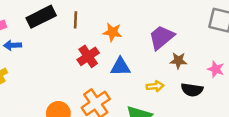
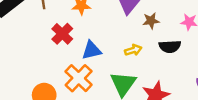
blue triangle: (120, 67) -> (92, 50), moved

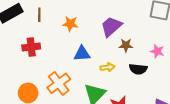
red cross: (62, 34) -> (31, 47), moved, turned 30
blue triangle: (92, 50) -> (82, 54), moved

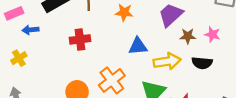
pink star: (157, 51) -> (212, 34), moved
yellow arrow: (107, 67) -> (167, 61), size x1.6

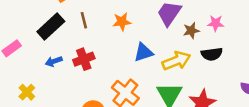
blue arrow: (30, 30) -> (54, 61), moved

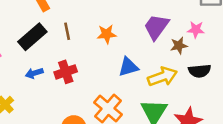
pink star: (216, 23) -> (196, 30), moved

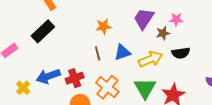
brown line: (67, 31) -> (98, 53), moved
red cross: (66, 72) -> (75, 78), moved
blue arrow: (34, 73) -> (48, 76), moved, size x1.6

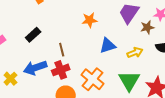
black rectangle: (43, 31) -> (33, 35), moved, size x0.7
brown line: (98, 53) -> (62, 50), moved
yellow arrow: (151, 59) -> (135, 53), size x0.7

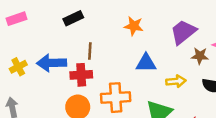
black rectangle: (33, 35) -> (73, 18), moved
orange cross: (93, 79) -> (116, 98), turned 30

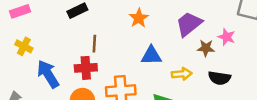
orange star: (134, 26) -> (139, 18), turned 30
blue arrow: (52, 63) -> (48, 74), moved, turned 60
yellow cross: (18, 67) -> (24, 46), moved, turned -35

